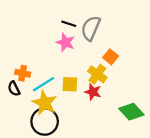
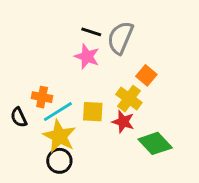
orange cross: (23, 73) -> (42, 97), moved
green diamond: (131, 112) -> (155, 143), moved
black circle: (45, 122) -> (59, 161), size x0.7

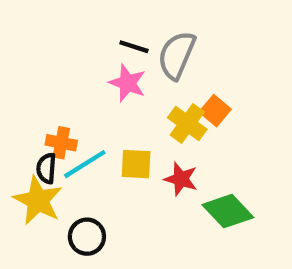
yellow cross: (129, 99) -> (187, 124), moved
black semicircle: (19, 117) -> (46, 168), moved, turned 30
yellow star: (59, 136) -> (38, 200), moved

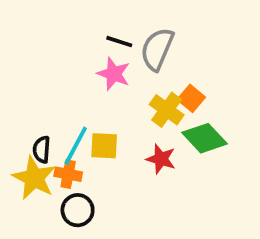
orange cross: (61, 143) -> (68, 174), moved
cyan line: (85, 164) -> (76, 146), turned -30
yellow square: (136, 164) -> (104, 146), moved
green diamond: (228, 211) -> (204, 138), moved

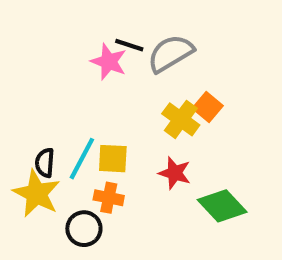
gray semicircle: (157, 49) -> (171, 53), turned 36
pink star: (114, 74) -> (109, 62), moved
green diamond: (204, 138) -> (222, 206), moved
orange cross: (68, 174) -> (109, 198), moved

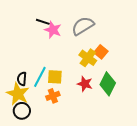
black line: (129, 45) -> (43, 22), moved
orange cross: (109, 198) -> (53, 96), turned -32
green diamond: (222, 206) -> (108, 84), moved, turned 70
black circle: (84, 229) -> (22, 111), moved

